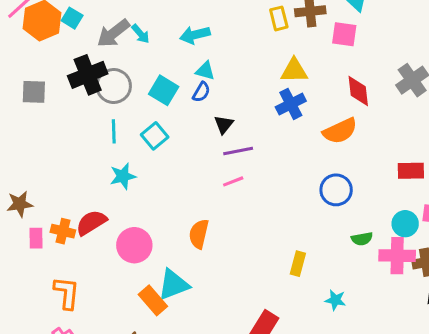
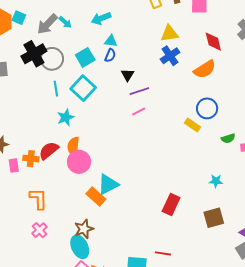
cyan square: (164, 90) -> (85, 57), turned 36
cyan square: (155, 136) -> (83, 88), size x1.4
orange semicircle: (199, 234) -> (73, 147), moved
yellow rectangle: (298, 264) -> (193, 125), moved, turned -63

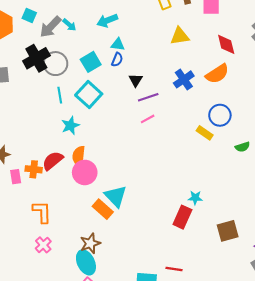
cyan square: (19, 18) -> (29, 15), moved
blue cross: (170, 56) -> (184, 79), moved
cyan star: (216, 181) -> (195, 198), moved
cyan triangle: (108, 184) -> (116, 196), turned -45

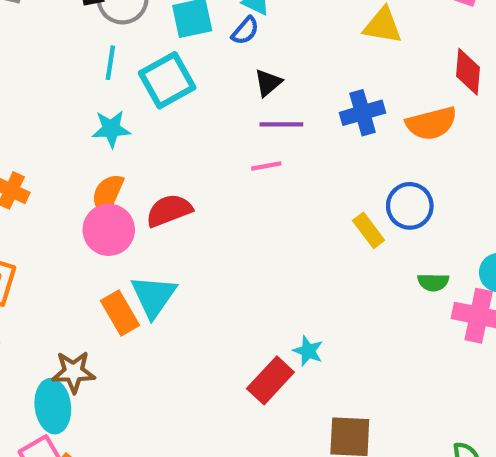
red semicircle: (53, 161) -> (169, 210), moved

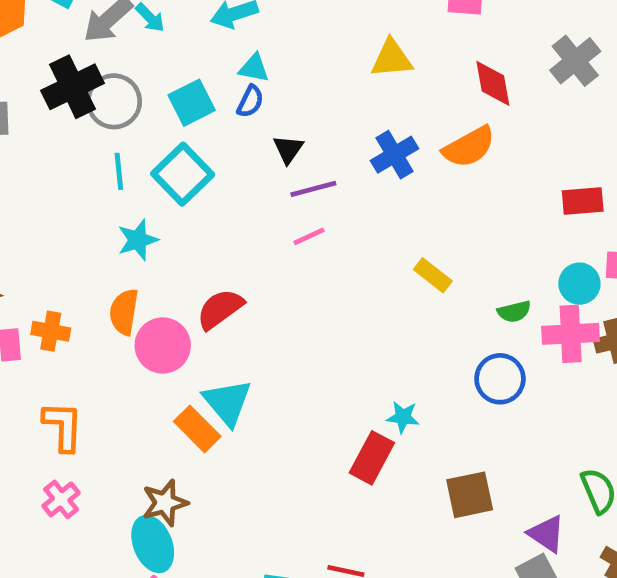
orange semicircle: (108, 194) -> (124, 312), moved
blue circle: (410, 206) -> (500, 379), moved

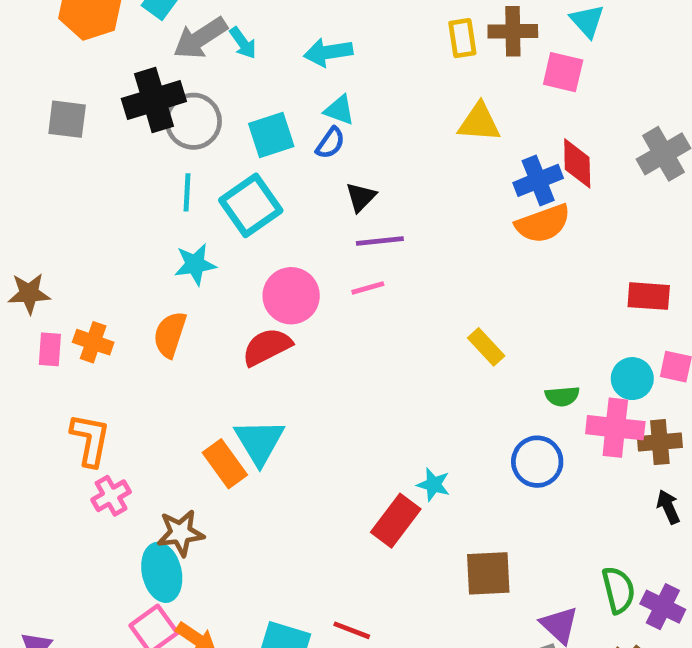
blue cross: (395, 155) -> (538, 180), moved
pink circle: (163, 345) -> (291, 296), moved
pink cross: (61, 499) -> (111, 496), moved

